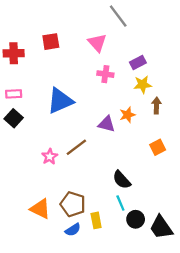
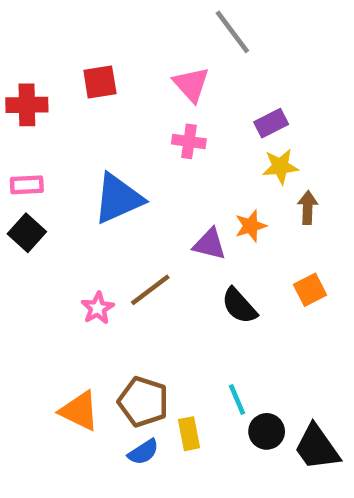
pink cross: (105, 74) -> (189, 141), moved
black semicircle: (122, 180) -> (239, 306), moved

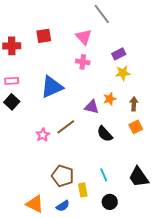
brown arrow: (308, 208) -> (134, 104), moved
orange triangle: (79, 411) -> (35, 204), moved
black circle: (267, 431) -> (110, 202), moved
black trapezoid: (317, 447) -> (139, 177), moved
blue semicircle: (143, 452) -> (63, 206), moved

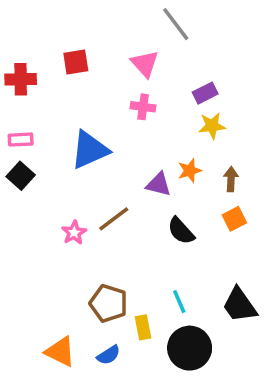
black circle: (110, 202) -> (190, 348), size x1.6

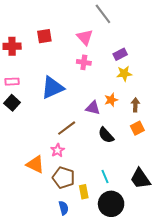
pink star: (74, 233) -> (58, 150), moved
orange triangle: (60, 352) -> (35, 164), moved
blue semicircle: (109, 355) -> (64, 208), turned -72

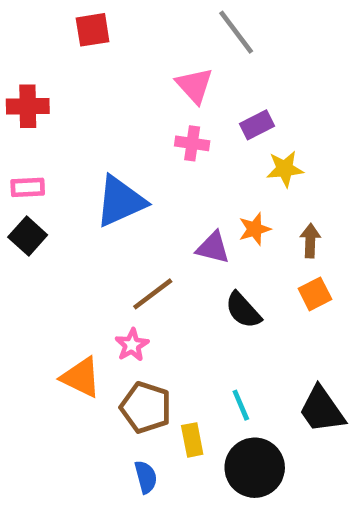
red square: (44, 36) -> (93, 30), moved
purple rectangle: (120, 54) -> (257, 125), moved

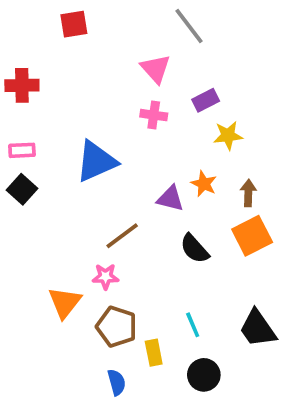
orange star: (255, 229) -> (204, 184), turned -30
orange square: (315, 294) -> (252, 236), size x1.5
pink star: (132, 345) -> (105, 277), turned 30
orange triangle: (81, 377) -> (65, 303), turned 42
black circle: (255, 468) -> (204, 375), size x0.7

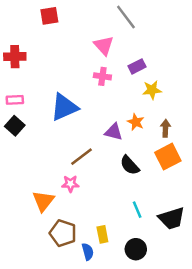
cyan line: (193, 325) -> (137, 210), moved
brown pentagon: (117, 327) -> (63, 233), moved
black trapezoid: (258, 328) -> (172, 218), turned -72
blue semicircle: (117, 382) -> (88, 252), moved

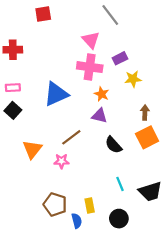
pink cross: (102, 76) -> (90, 67), size x1.6
orange star: (136, 122) -> (102, 94), moved
orange triangle: (43, 201) -> (32, 149), moved

